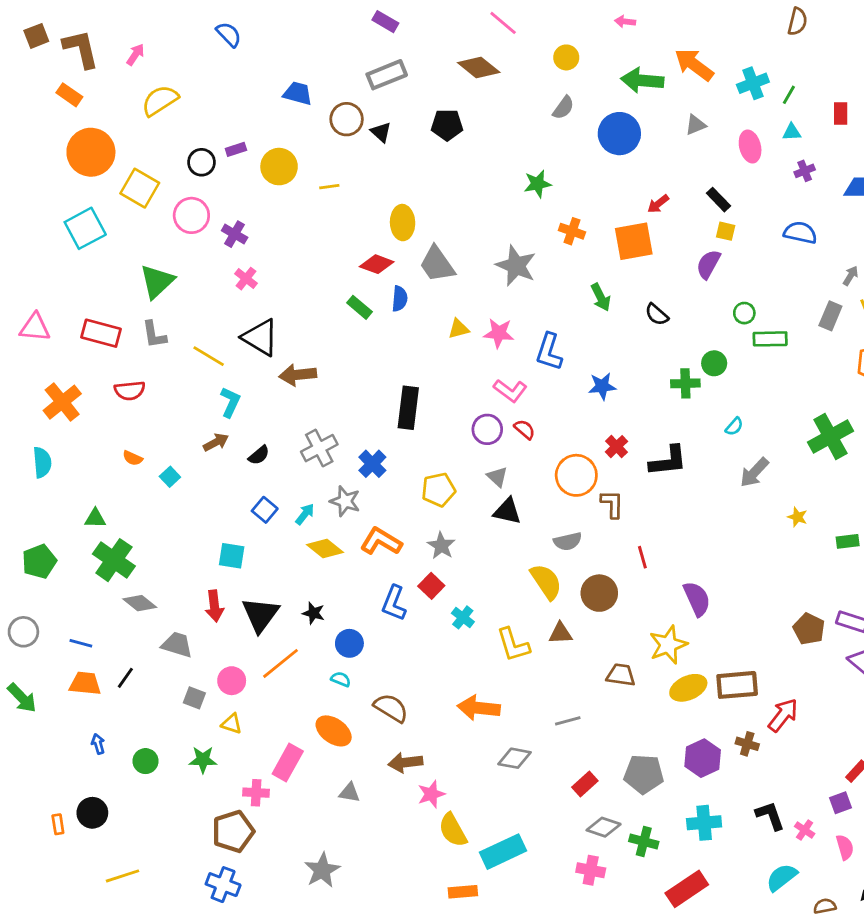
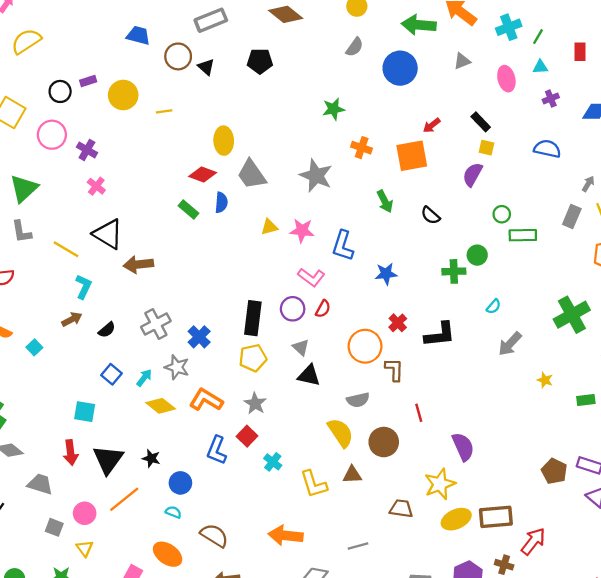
black rectangle: (408, 408) -> (253, 318), moved
red semicircle: (525, 429) -> (323, 309), turned 78
yellow triangle: (232, 724) -> (85, 548), turned 36

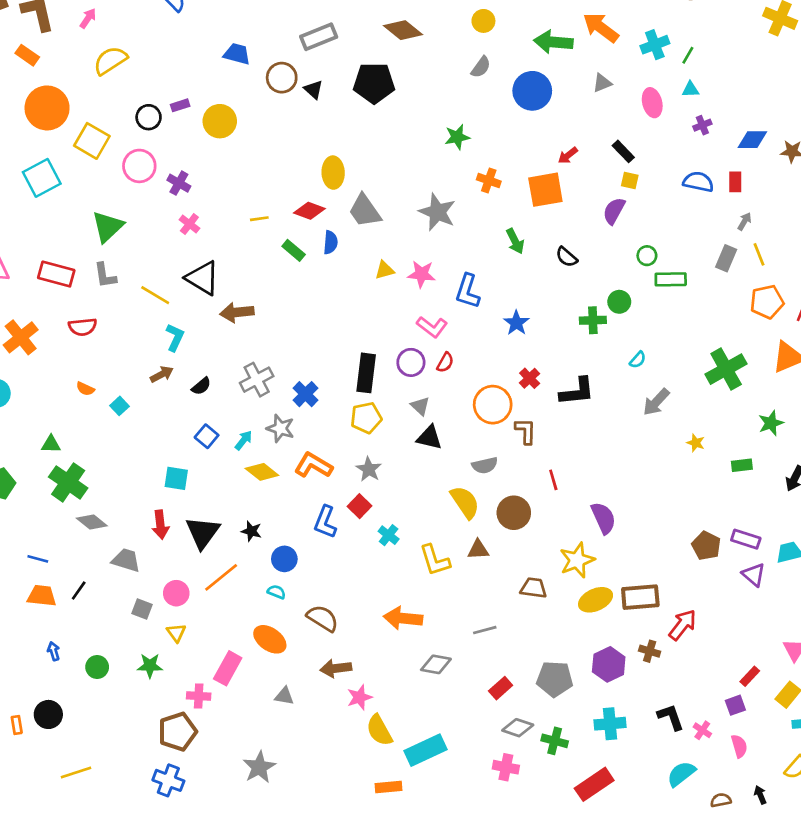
red rectangle: (580, 52) -> (735, 182), moved
black pentagon: (260, 61) -> (374, 83), size x1.4
yellow line: (164, 111) -> (259, 219), moved
blue star: (386, 274) -> (516, 323), turned -30

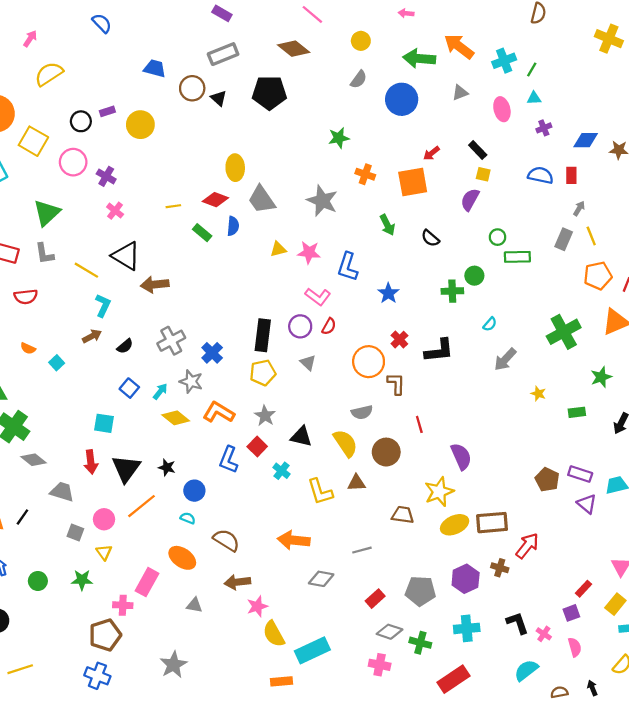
black triangle: (429, 438) -> (301, 437), moved

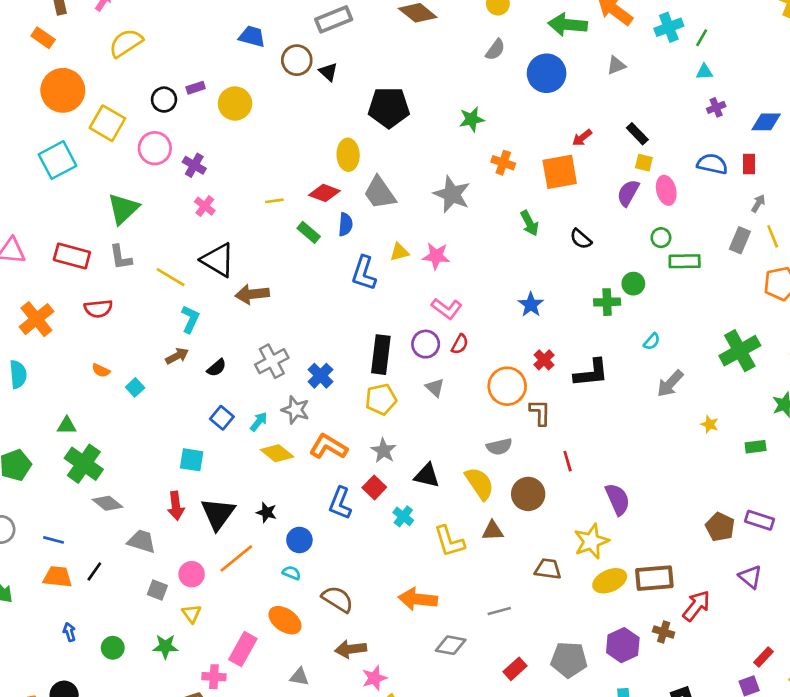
black pentagon: (269, 93) -> (389, 107), moved
pink ellipse: (502, 109) -> (666, 190), moved
blue L-shape: (348, 267) -> (364, 273), moved
purple triangle: (587, 504) -> (750, 577), moved

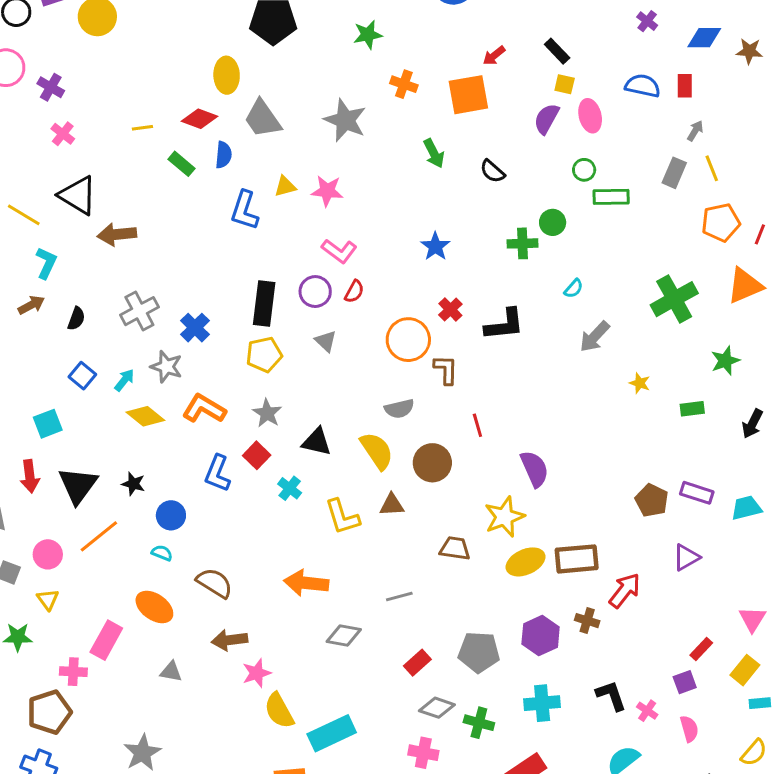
purple cross: (716, 107) -> (647, 21), turned -30
black semicircle: (217, 368) -> (76, 319), turned -30
cyan square: (192, 460) -> (48, 424), turned -30
purple triangle: (750, 577) -> (686, 557), turned 50

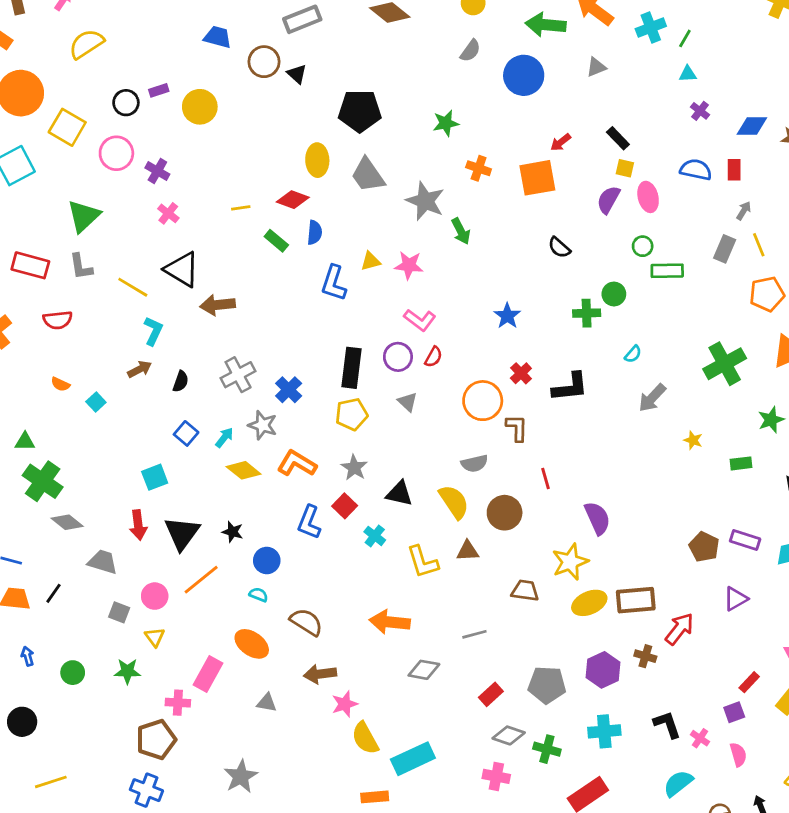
gray trapezoid: (263, 119) -> (368, 175), moved
green arrow: (434, 153) -> (461, 231), moved

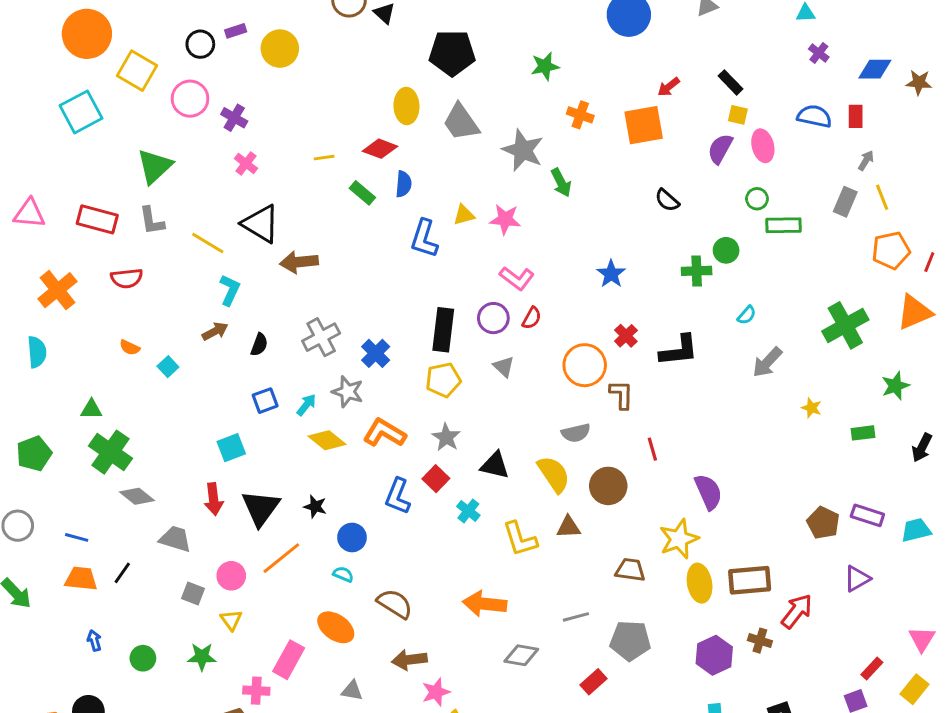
blue square: (186, 433) -> (265, 401), turned 30
yellow ellipse: (589, 603) -> (700, 583), turned -76
gray pentagon: (547, 685) -> (630, 641), moved

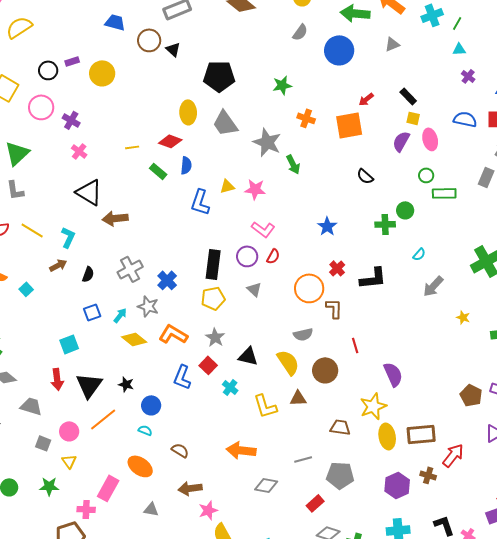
yellow line: (208, 243) -> (32, 230), moved
brown semicircle: (395, 604) -> (180, 450), size x0.7

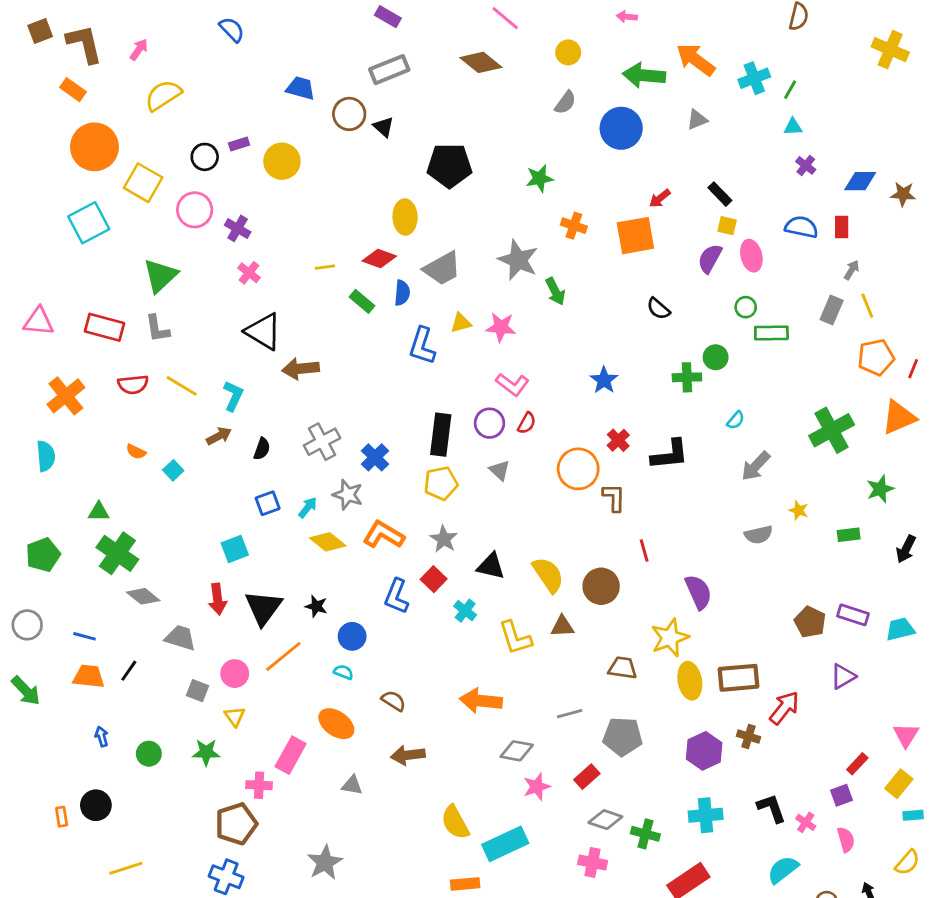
gray trapezoid: (225, 123) -> (442, 269), moved, turned -84
gray semicircle: (303, 334) -> (759, 535), moved
pink star: (208, 510) -> (537, 787), moved

